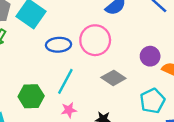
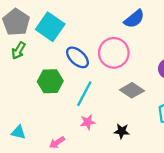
blue ellipse: (59, 45) -> (77, 57), turned 45
green hexagon: (31, 96) -> (50, 81), moved

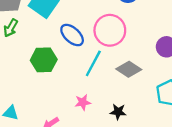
cyan line: (84, 94) -> (93, 63), moved

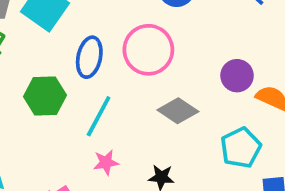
blue ellipse: (72, 35) -> (89, 57), turned 60
cyan line: (93, 63) -> (99, 116), moved

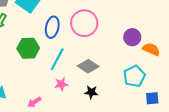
gray diamond: (178, 111) -> (88, 66), moved

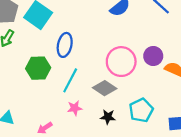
pink circle: (84, 23) -> (121, 62), moved
cyan pentagon: (134, 76) -> (141, 110), moved

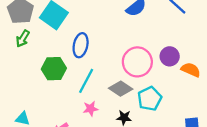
cyan pentagon: (141, 110) -> (150, 99), moved

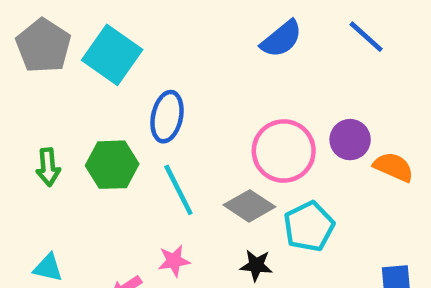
green arrow: (23, 39) -> (48, 167), moved, turned -36
cyan line: (86, 81) -> (178, 190), turned -55
pink star: (91, 109) -> (174, 261), moved

